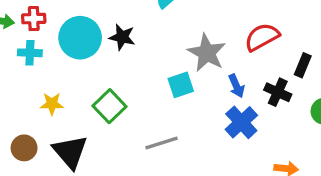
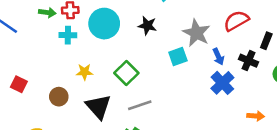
black star: (122, 37) -> (147, 26), moved
gray line: (162, 143) -> (140, 105), moved
brown circle: (24, 148) -> (59, 97), moved

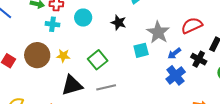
cyan circle: (104, 24) -> (83, 18), size x0.7
blue arrow: (218, 57) -> (174, 53), turned 72
brown circle: (59, 97) -> (37, 55), moved, size x1.6
black triangle: (98, 107) -> (72, 85), turned 50

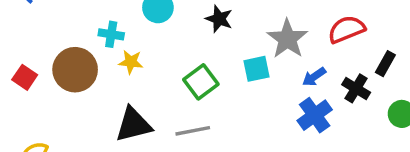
cyan cross: (52, 24) -> (111, 34), moved
yellow star: (63, 56) -> (131, 62), moved
green square: (98, 60) -> (201, 82), moved

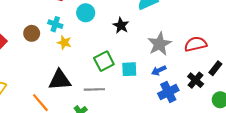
cyan square: (256, 69) -> (129, 69), moved
brown circle: (75, 70) -> (32, 33), moved, size x0.6
blue arrow: (314, 77) -> (159, 70), moved

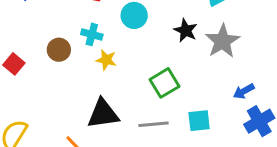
gray star: (160, 44) -> (222, 41), moved
cyan square: (129, 69) -> (199, 121), moved

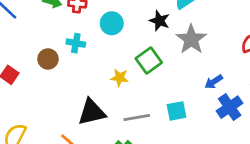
black star: (186, 30) -> (159, 21), moved
yellow star: (106, 60) -> (120, 78), moved
green square: (165, 83) -> (149, 60), moved

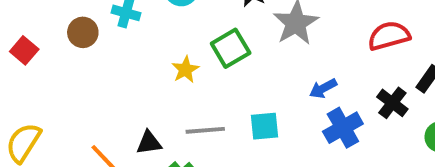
yellow star: (120, 78) -> (185, 70), turned 30
black triangle: (92, 112) -> (149, 143), moved, size x0.6

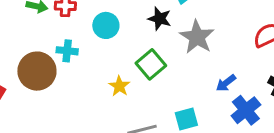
brown circle: (83, 32) -> (37, 71), size x1.6

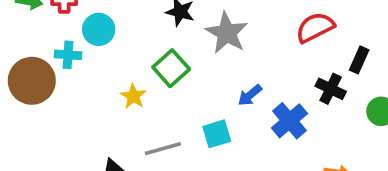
cyan circle: (106, 25) -> (99, 29), moved
blue arrow: (226, 83) -> (250, 95), moved

